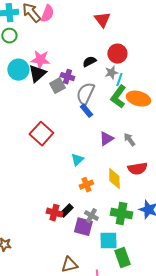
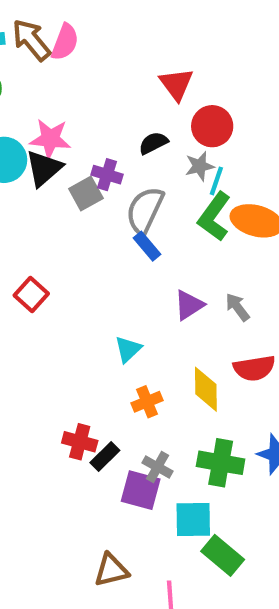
red triangle: (102, 20) -> (176, 84), moved
red square: (41, 134) -> (31, 294), moved, size x0.7
red cross: (54, 213) -> (80, 442), moved
green rectangle: (122, 258) -> (223, 555), turned -30

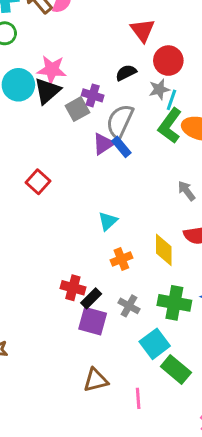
purple triangle: (189, 305) -> (103, 144), moved
purple square: (141, 490) -> (93, 321), moved
cyan square: (193, 520) -> (155, 344), turned -36

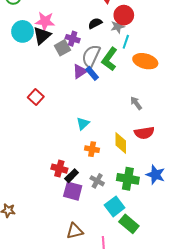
gray star: (159, 89) -> (118, 26), moved
green L-shape: (170, 126) -> (109, 59), moved
orange cross: (121, 259) -> (92, 149), turned 32

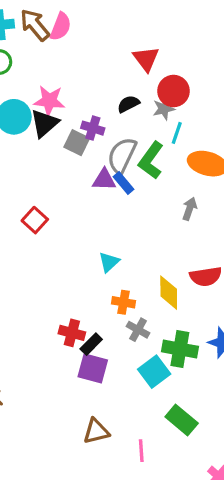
gray square: (62, 48) -> (77, 143), turned -35
purple triangle: (80, 71) -> (104, 180), turned 35
gray arrow: (136, 103) -> (190, 209), moved, turned 56
gray cross: (97, 181) -> (138, 330), moved
cyan square: (115, 206) -> (154, 372), moved

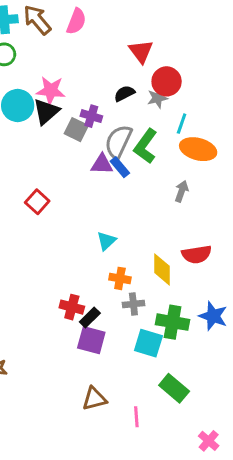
pink semicircle: (61, 27) -> (76, 21), moved
cyan line: (177, 133) -> (182, 124), moved
gray cross: (138, 330) -> (133, 304), turned -35
cyan square: (154, 372) -> (148, 343), turned -36

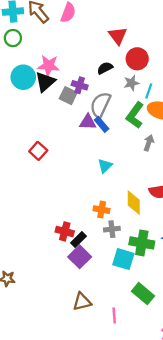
gray star: (157, 98) -> (131, 83), moved
green L-shape: (145, 146) -> (135, 115), moved
cyan triangle: (106, 241) -> (105, 166), moved
purple square: (91, 340) -> (80, 257), turned 30

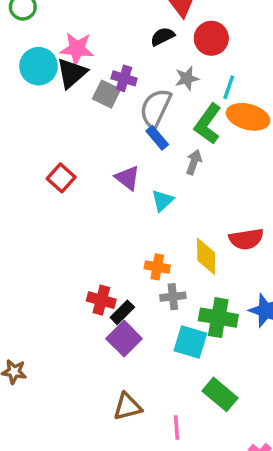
black semicircle: (105, 68) -> (162, 36), moved
gray star: (131, 83) -> (187, 78), moved
purple triangle: (88, 122) -> (128, 178), moved, turned 36
gray arrow: (149, 143) -> (194, 162), moved

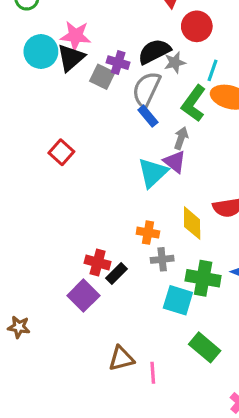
black semicircle: (162, 36) -> (154, 52), moved, size x1.5
purple triangle: (128, 178) -> (175, 162), moved
cyan triangle: (162, 201) -> (153, 173), size x1.5
purple square: (124, 339) -> (83, 296), moved
pink line: (176, 428) -> (153, 373), moved

